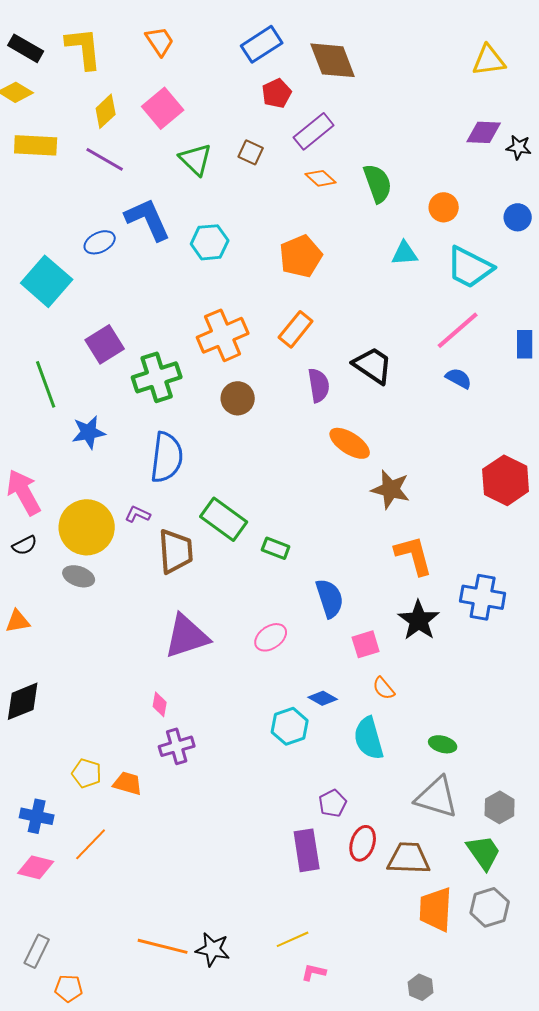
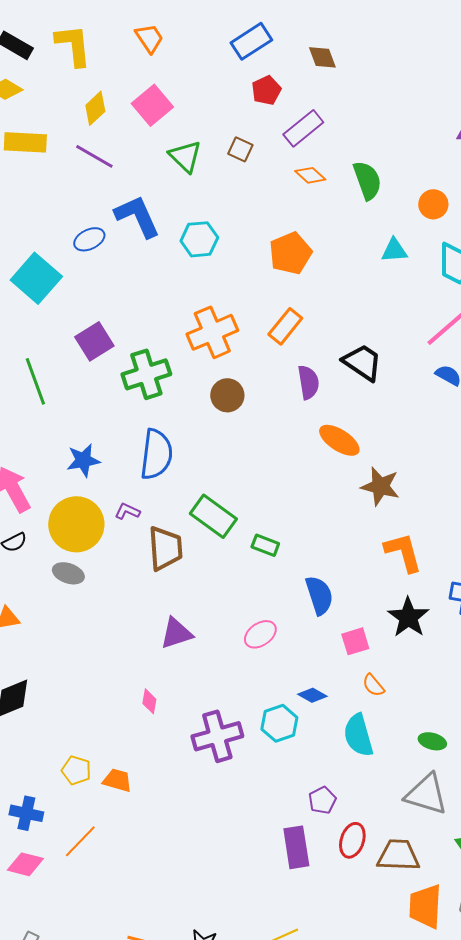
brown diamond: (333, 60) -> (322, 57), size x0.6
blue star: (89, 432) -> (83, 460), moved
purple triangle: (187, 636) -> (176, 633), size x0.7
purple cross: (177, 746) -> (217, 736), moved, size x1.4

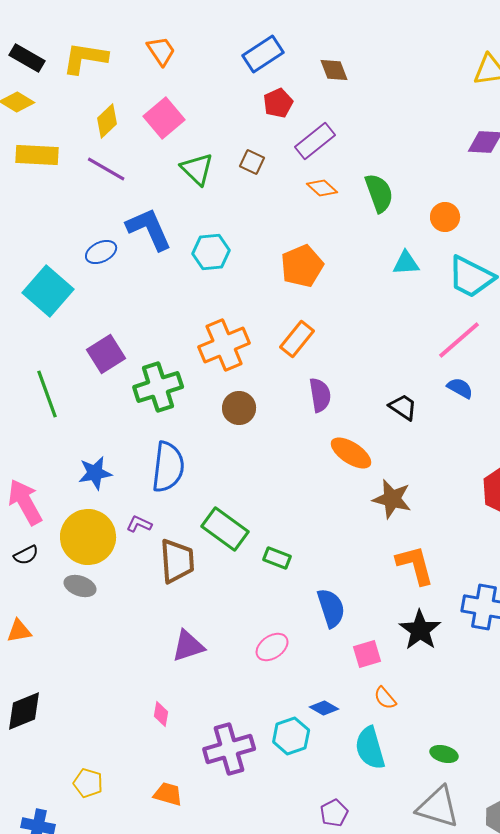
yellow L-shape: (73, 45) -> (85, 58), turned -75
black trapezoid: (362, 362) -> (403, 407), moved, size x0.7
orange trapezoid: (117, 780) -> (168, 794), moved

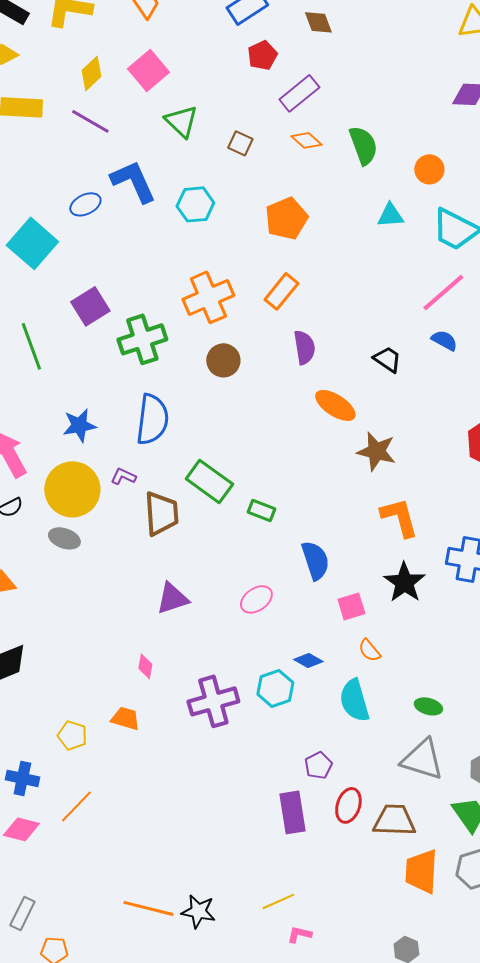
brown square: (252, 162) -> (240, 143), moved
orange trapezoid: (168, 794) -> (125, 718), moved

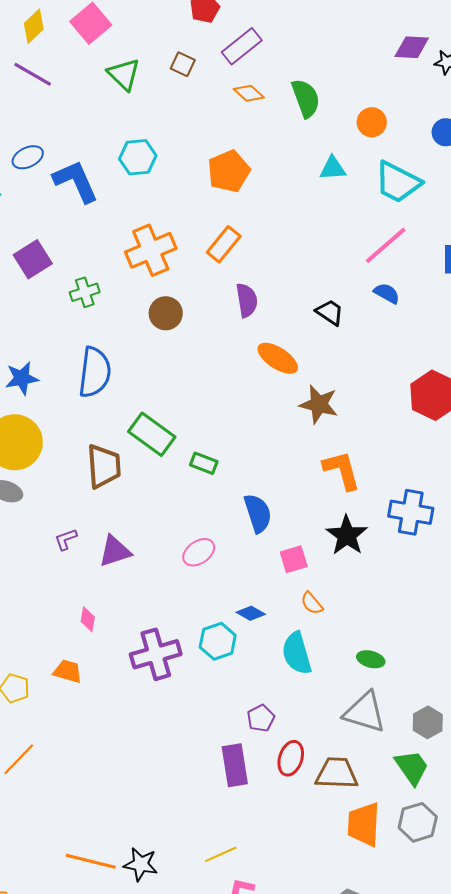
brown square: (240, 143) -> (183, 64), moved
blue L-shape: (133, 181) -> (76, 181), moved
green cross: (142, 339) -> (85, 292), size x0.6
purple L-shape: (123, 476) -> (66, 539), moved, turned -45

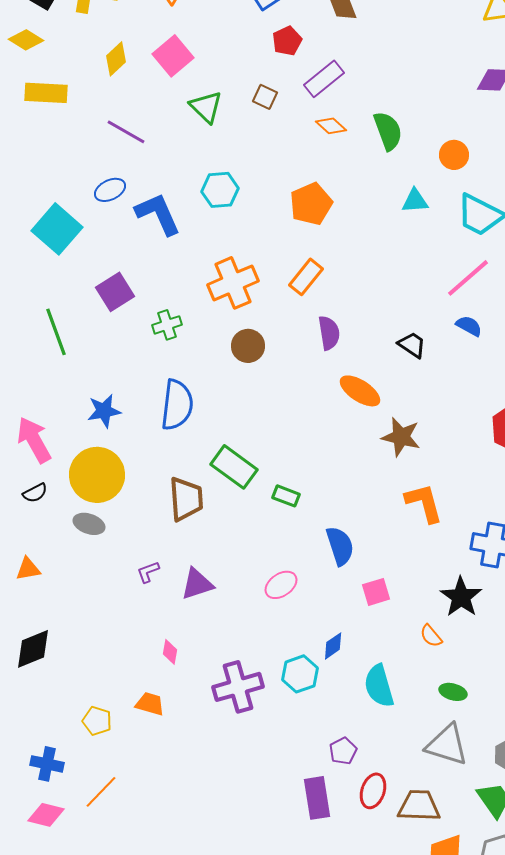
purple line: (33, 74) -> (126, 132), moved
black star: (347, 535) -> (461, 597), moved
orange semicircle: (312, 603) -> (431, 636), moved
blue diamond: (251, 613) -> (333, 646), turned -64

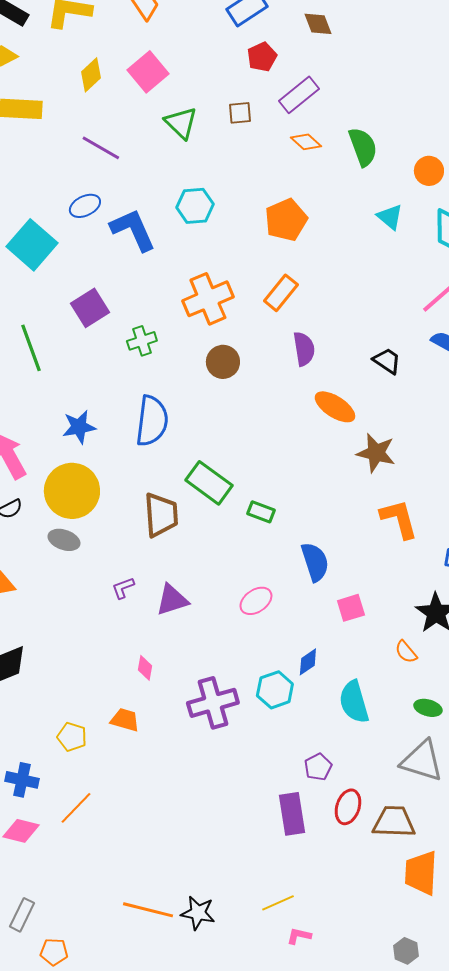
brown square: (265, 97) -> (240, 113), turned -30
cyan triangle: (415, 201) -> (390, 217), turned 44

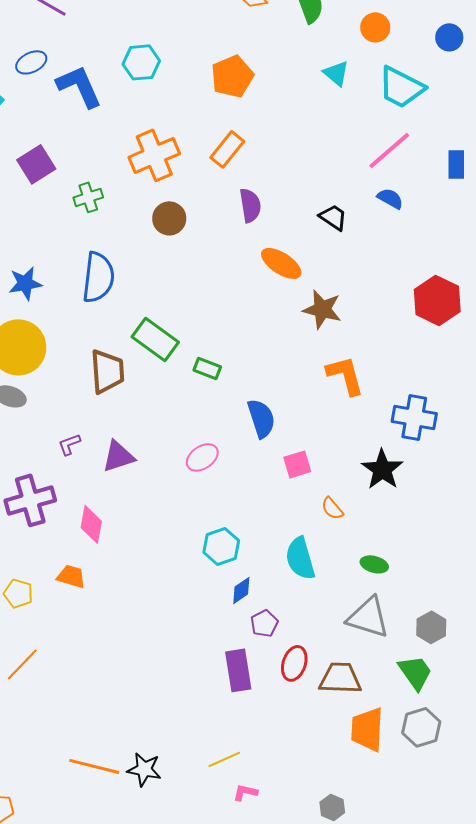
orange semicircle: (406, 652) -> (332, 508), moved
blue diamond: (308, 662) -> (241, 590), moved
pink diamond: (145, 668) -> (91, 524), size x1.5
purple cross: (213, 703) -> (30, 500), moved
gray hexagon: (406, 951) -> (332, 807), moved

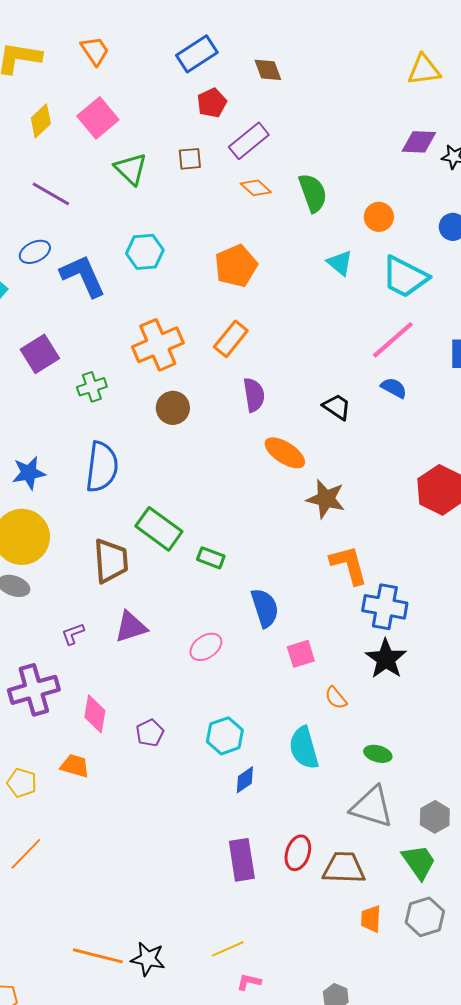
blue cross: (414, 417) -> (385, 607), moved
purple triangle: (118, 456) -> (131, 627), moved
purple pentagon: (264, 623) -> (150, 733), moved
orange trapezoid: (367, 729) -> (371, 919), size x0.6

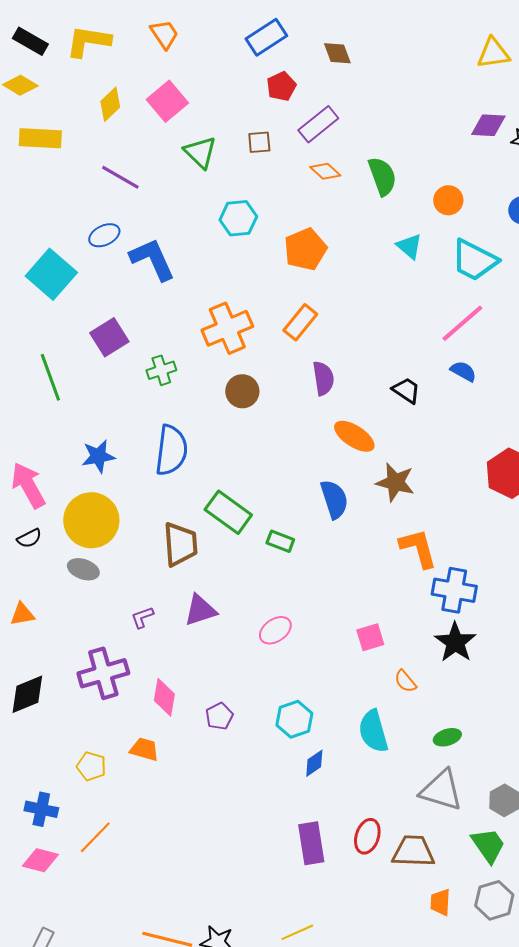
cyan hexagon: (145, 252) -> (238, 218), moved
blue semicircle: (265, 608) -> (334, 499), moved
green ellipse: (378, 754) -> (447, 737), turned -32

